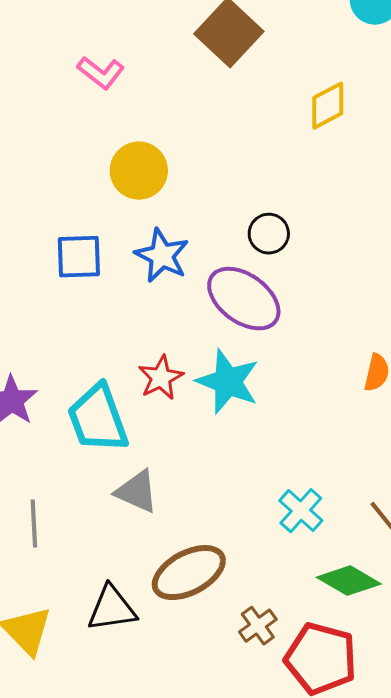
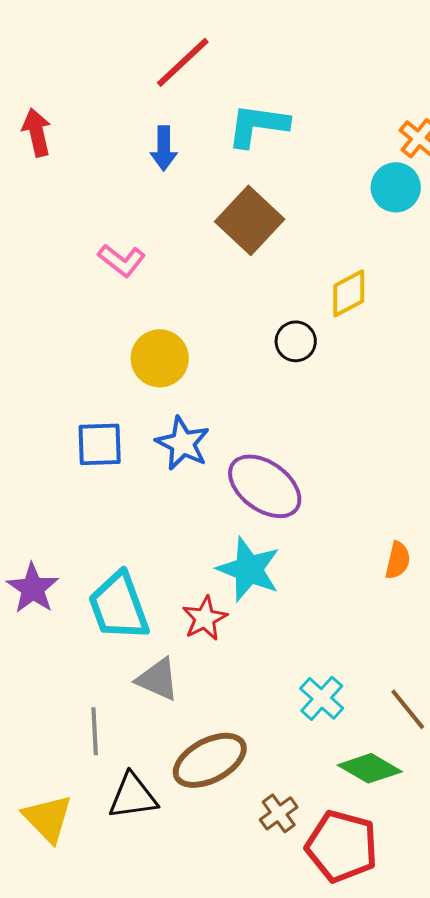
black circle: (269, 234) -> (296, 341), moved
red star: (161, 378) -> (205, 618), moved
gray line: (34, 524) -> (95, 731), moved

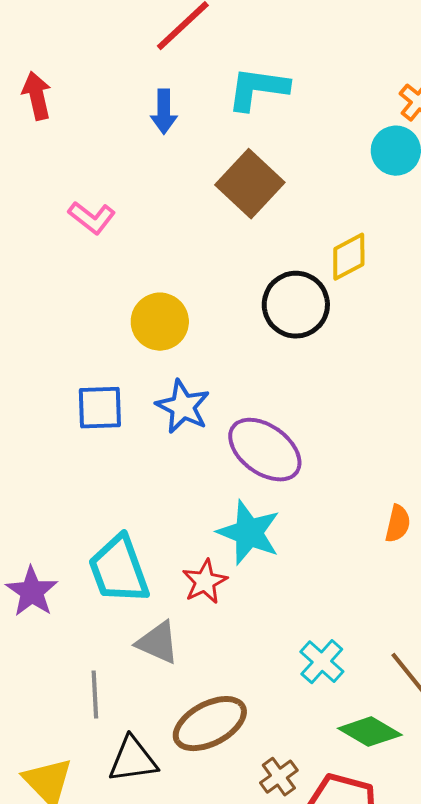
pink L-shape: (122, 260) -> (92, 218), moved
black circle: (296, 341) -> (296, 305), size x1.6
purple star: (33, 588) -> (32, 592), moved

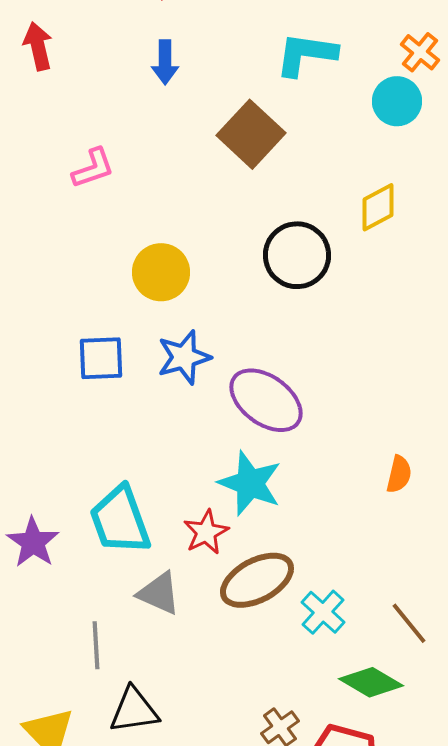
cyan L-shape: (258, 89) -> (306, 54), moved
pink L-shape: (92, 218) -> (93, 168), turned -57
yellow diamond: (349, 257) -> (378, 207), moved
blue star: (183, 407) -> (184, 357), turned 30
brown ellipse: (210, 724) -> (257, 580), moved

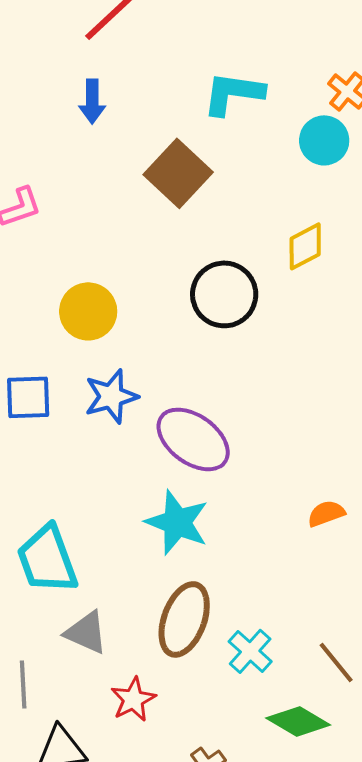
orange semicircle: (399, 474) -> (326, 513), turned -123
red star: (206, 532) -> (133, 699), moved
brown ellipse: (257, 580) -> (184, 619), turned -42

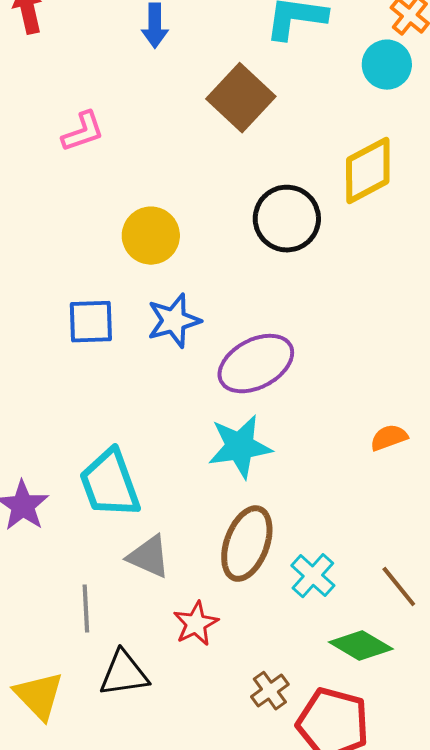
yellow diamond: (305, 246) -> (368, 171), size x1.4
purple ellipse: (193, 439) -> (256, 364), turned -64
cyan star: (177, 522) -> (240, 447), turned -30

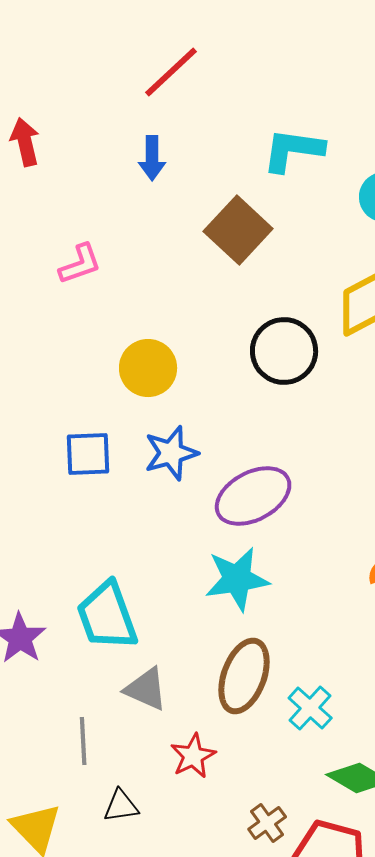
black triangle: (124, 674) -> (121, 806), size x0.7

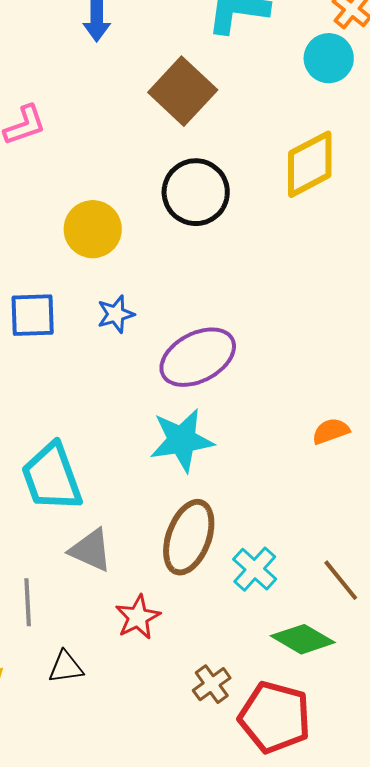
black circle: (284, 351) -> (196, 192), moved
blue star: (171, 453) -> (116, 314), size x0.7

